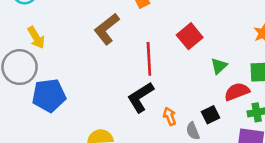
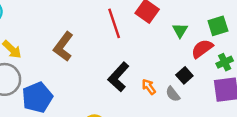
brown L-shape: (107, 29) -> (63, 47), moved
red line: (149, 59) -> (114, 23), moved

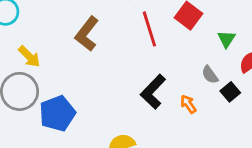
brown L-shape: (63, 47) -> (87, 34), moved
gray semicircle: (173, 94) -> (210, 75), moved

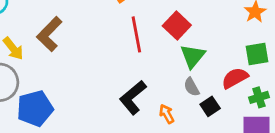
brown L-shape: (87, 34) -> (49, 34), moved
green triangle: (226, 39) -> (193, 56), moved, size x1.4

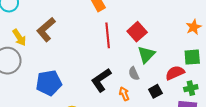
gray semicircle: (192, 87) -> (134, 74), moved
blue pentagon: (35, 108) -> (49, 83), moved

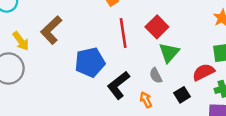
blue pentagon: (49, 83) -> (90, 62), moved

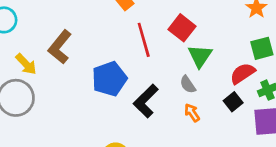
black square: (182, 95) -> (233, 102), moved
orange arrow: (146, 100) -> (192, 113), moved

